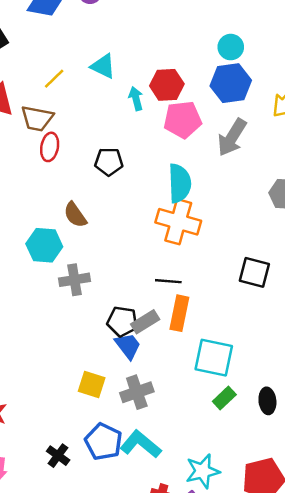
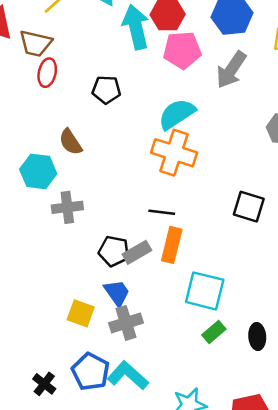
cyan arrow: (136, 99) -> (136, 27), size x1.8
cyan semicircle: (180, 183) -> (177, 114), turned -123
blue trapezoid: (128, 346) -> (117, 293), moved

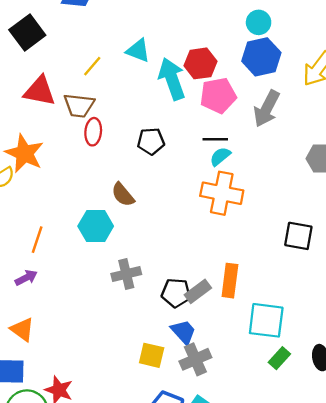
cyan semicircle: (177, 114) -> (220, 156), size x0.6
gray cross: (67, 207) -> (126, 274), moved
black line: (162, 212) -> (215, 139), moved

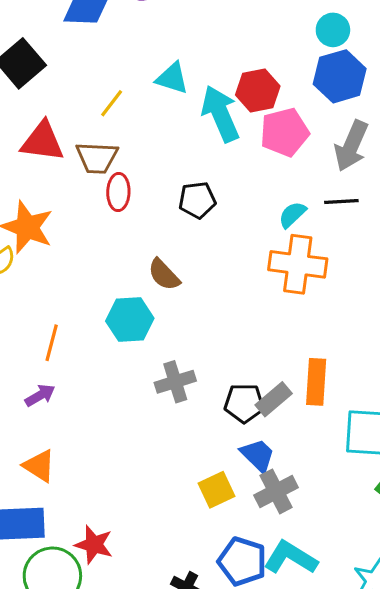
black line: (215, 139) -> (341, 201), moved
yellow square: (152, 355) -> (216, 490), turned -35

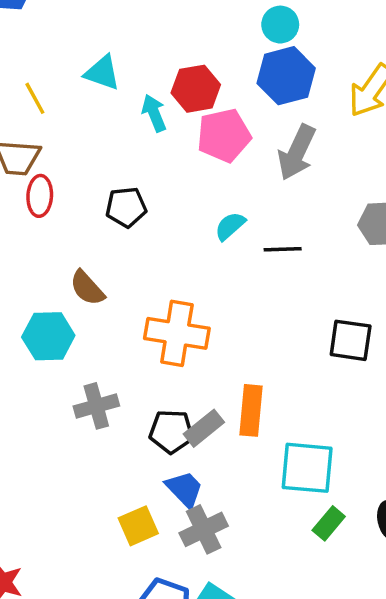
yellow line: (112, 103) -> (35, 98), turned -68
cyan arrow: (220, 114) -> (154, 113), size x0.6
black line: (341, 201) -> (283, 249), moved
orange cross: (298, 264) -> (177, 333), moved

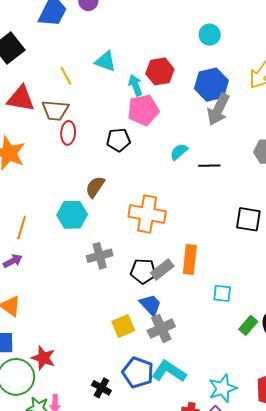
blue hexagon: (286, 76) -> (211, 85), moved
pink pentagon: (224, 135) -> (143, 110), moved
brown semicircle: (87, 288) -> (95, 187), turned 75
cyan square: (307, 468) -> (222, 293), size x0.6
green rectangle: (329, 523) -> (248, 325), moved

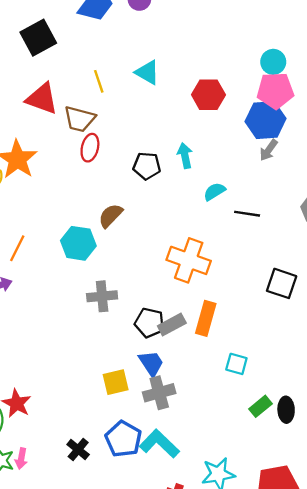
cyan arrow: (135, 85) -> (185, 156), moved
gray arrow: (218, 109) -> (269, 150), size x0.6
pink pentagon: (143, 110) -> (275, 91), moved
orange cross: (147, 214) -> (189, 260), moved

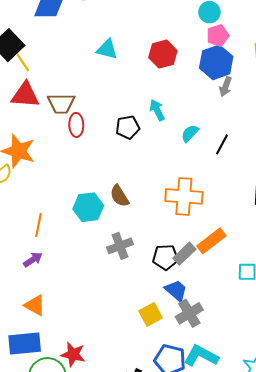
yellow line: (99, 81) -> (23, 63), moved
pink pentagon: (275, 91) -> (218, 36), size x0.7
black line: (247, 214) -> (222, 144), turned -55
brown semicircle: (110, 216) -> (119, 196), moved, turned -60
orange rectangle: (206, 318) -> (211, 241), turned 52

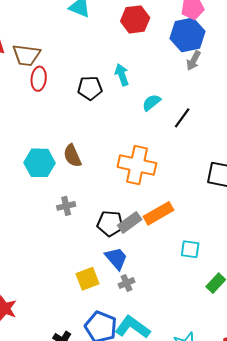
gray cross: (120, 246) -> (66, 206), size x0.7
gray cross: (189, 313) -> (127, 283), size x0.6

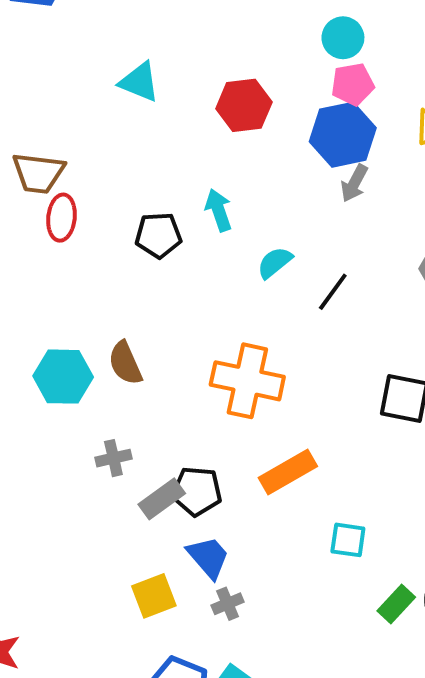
gray rectangle: (130, 222) -> (162, 499), moved

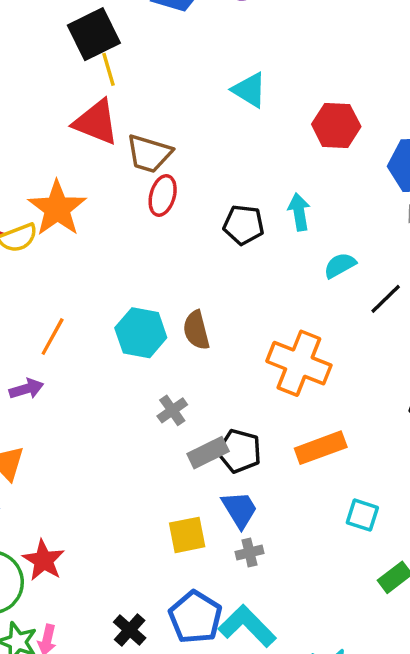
gray cross: (113, 458) -> (172, 410), turned -32

